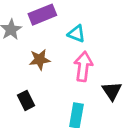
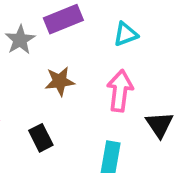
cyan triangle: (76, 34) -> (126, 34), moved, turned -42

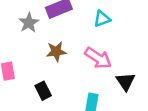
pink arrow: (120, 91) -> (98, 58), turned 116

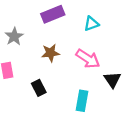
gray star: (29, 23) -> (14, 36), moved

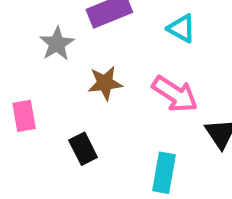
cyan triangle: (91, 24) -> (181, 28), turned 49
gray star: (14, 36) -> (57, 44), moved

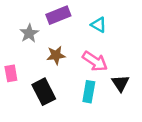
black rectangle: (83, 149) -> (44, 92), size x1.5
cyan rectangle: (164, 173) -> (89, 92), moved

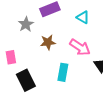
black rectangle: (44, 92) -> (26, 80), moved
cyan rectangle: (89, 92) -> (63, 72), moved

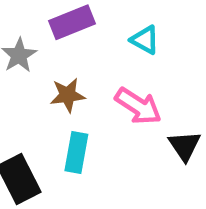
cyan rectangle: (63, 72) -> (76, 152), moved

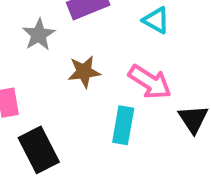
cyan rectangle: (76, 152) -> (123, 125), moved

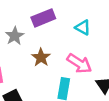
brown star: (84, 72) -> (41, 57), turned -30

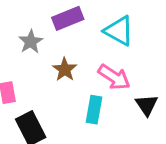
cyan triangle: (83, 28) -> (119, 31), size x1.5

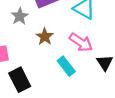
cyan rectangle: (94, 110) -> (66, 66), turned -48

